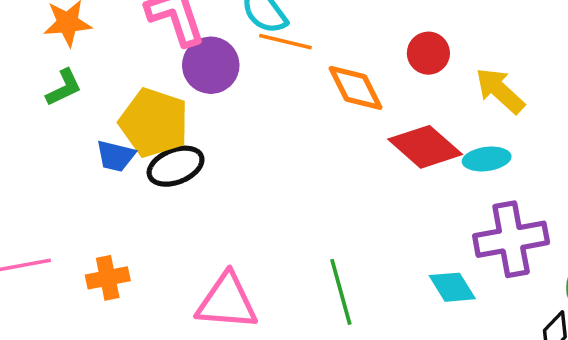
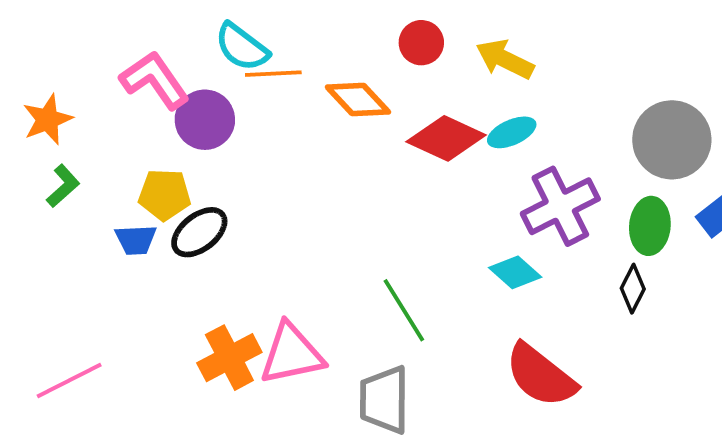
yellow pentagon: (154, 123) -> (165, 195), size x0.7
orange cross: (108, 278) -> (229, 358), moved, size x1.4

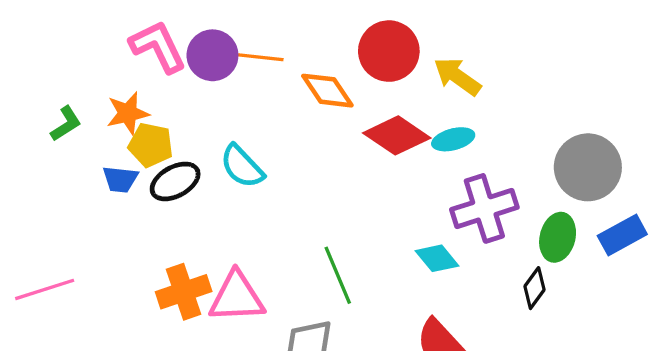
red circle: (421, 43) -> (389, 51), size x1.6
cyan semicircle: (242, 47) -> (242, 166), moved
orange star: (47, 119) -> (128, 113), moved
purple circle: (205, 120) -> (212, 55), moved

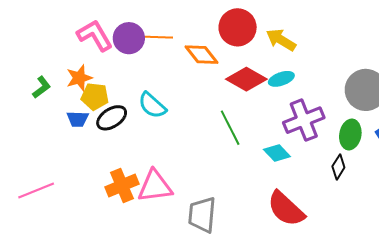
green line: (338, 275) -> (230, 128), moved

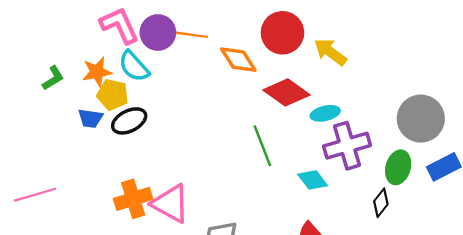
cyan ellipse: (281, 79) -> (325, 113), moved
cyan semicircle: (152, 105) -> (134, 66), moved
pink triangle: (155, 186) -> (171, 204), turned 30

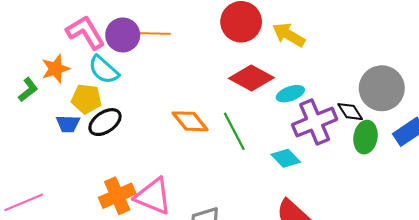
orange diamond: (238, 60) -> (190, 121), moved
orange star: (97, 72) -> (56, 69), moved
black diamond: (381, 203) -> (350, 112), moved, turned -64

